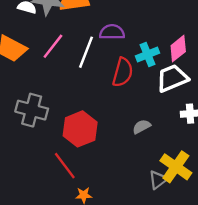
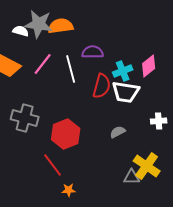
white line: (86, 52) -> (71, 69), turned -36
white trapezoid: (172, 78) -> (126, 92), moved, turned -148
gray triangle: (158, 180) -> (132, 177), turned 36

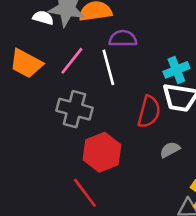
purple semicircle: (93, 52) -> (123, 39), moved
red semicircle: (102, 86) -> (149, 112), moved
gray cross: (25, 118) -> (74, 109), moved

